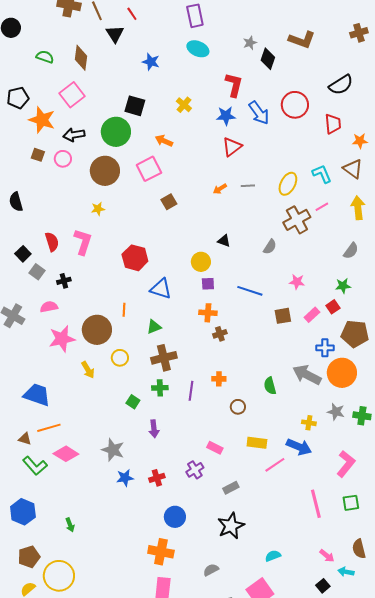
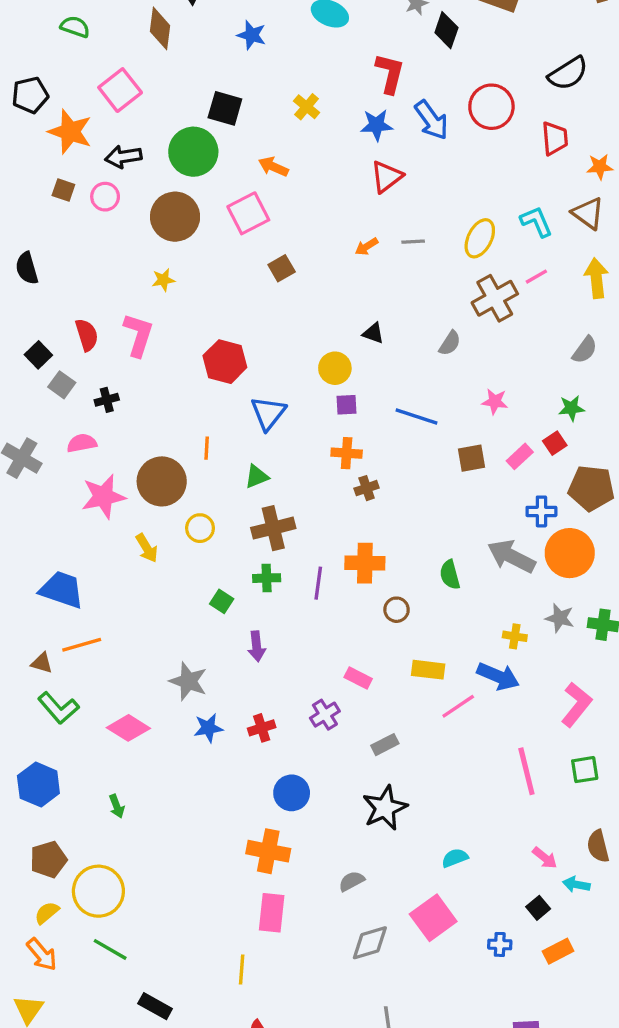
brown diamond: (81, 58) -> (160, 28), moved
blue triangle: (161, 289) -> (268, 413), turned 50
orange cross: (219, 379) -> (365, 563), size x1.6
pink diamond: (66, 454) -> (128, 728), moved

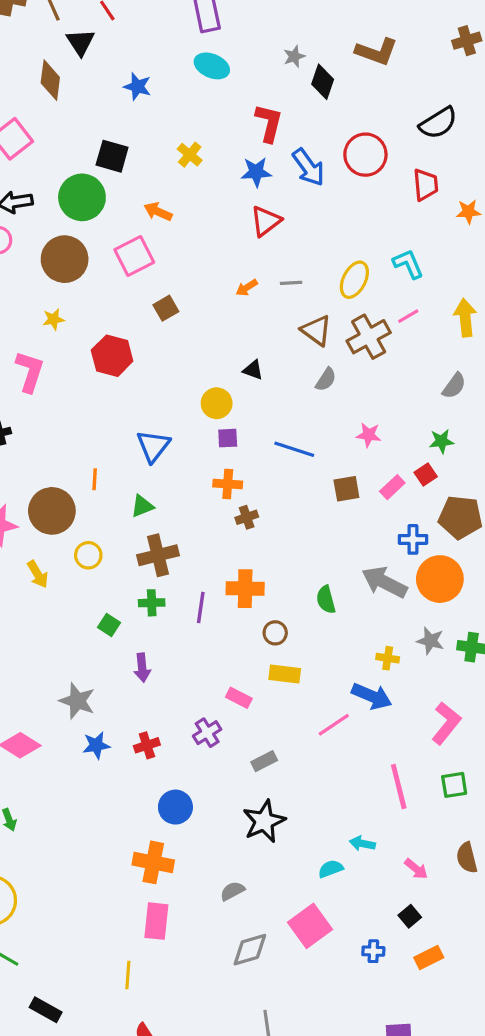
brown triangle: (588, 213) -> (316, 330), moved
red hexagon: (225, 362) -> (112, 356), moved
yellow rectangle: (428, 670) -> (285, 674), moved
cyan arrow: (576, 884) -> (362, 843), moved

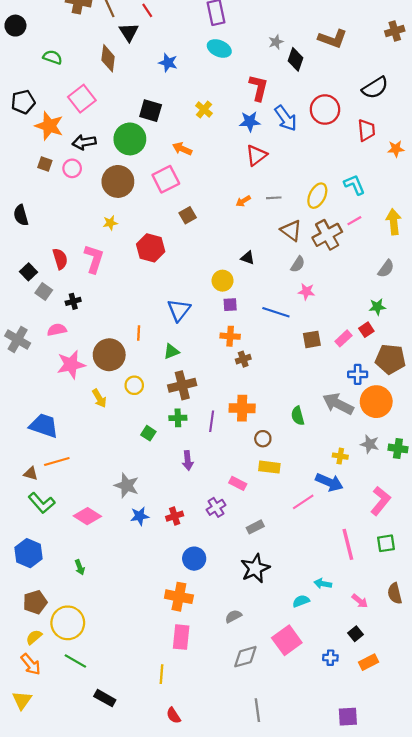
pink star: (369, 435) -> (306, 292), moved
purple arrow: (142, 668) -> (188, 460), moved

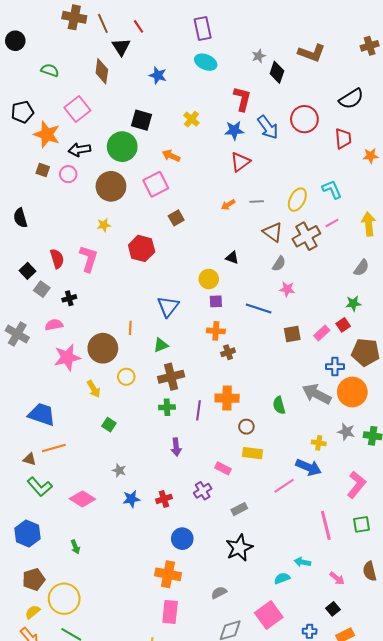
green square: (148, 433) -> (109, 425), moved
gray star: (127, 486) -> (119, 470), size x0.6

